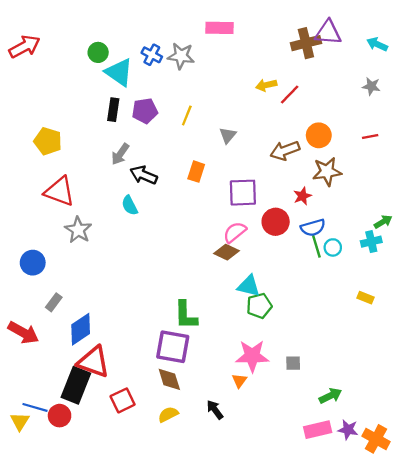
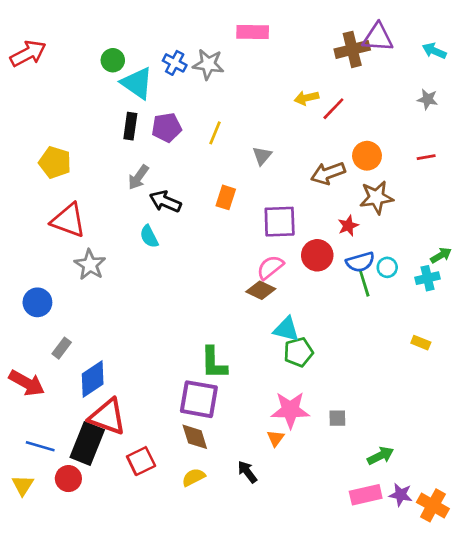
cyan circle: (333, 247) -> (387, 267), moved
blue line: (35, 407) -> (40, 446), moved

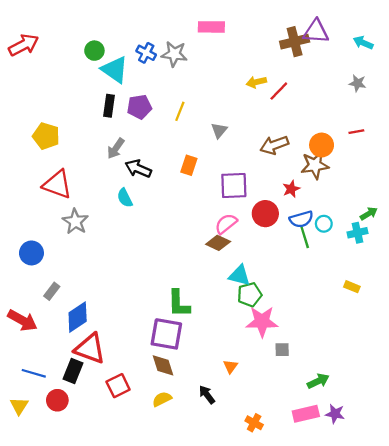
orange circle: (367, 156) -> (322, 145), moved
pink star: (290, 410) -> (262, 322), moved
black rectangle: (87, 444) -> (73, 371), size x0.7
orange cross: (433, 505) -> (254, 423), moved, size x0.7

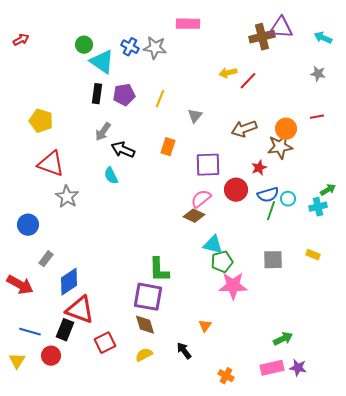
red arrow: (24, 45) -> (21, 40), size x0.6
green line: (305, 237) -> (271, 211), turned 36
gray square: (282, 350) -> (273, 260), moved, size x1.5

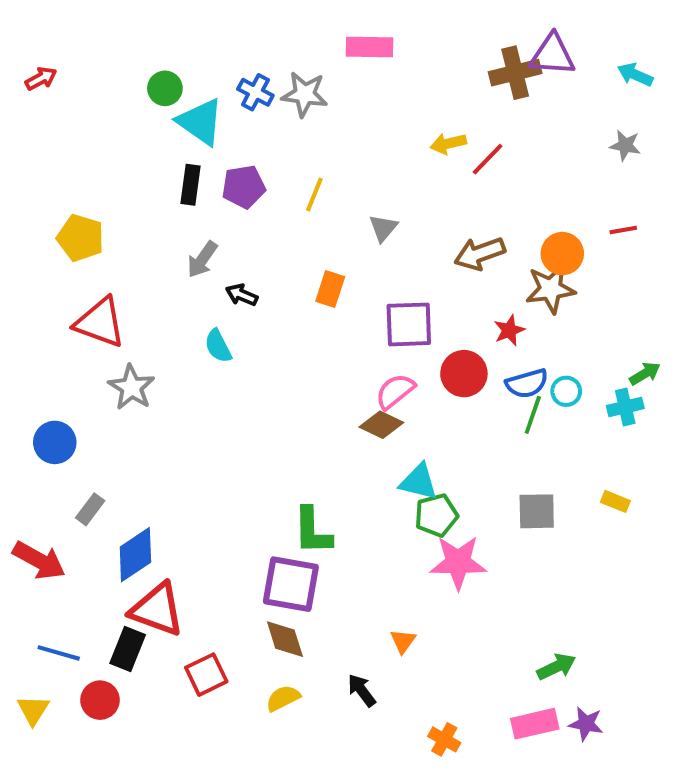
black arrow: (123, 150) -> (242, 295), size x0.7

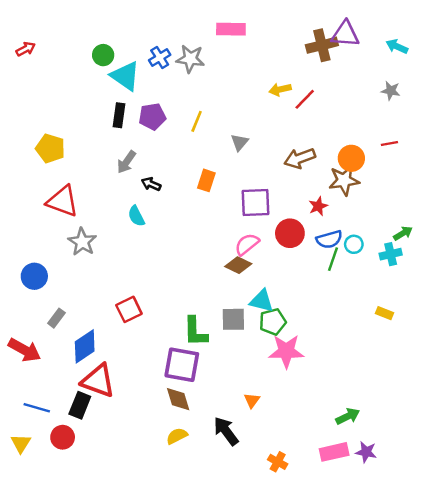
blue cross: (255, 92) -> (160, 58), turned 30
gray square: (537, 511) -> (233, 319), moved
red square: (206, 675) -> (129, 309), moved
black arrow: (362, 690) -> (226, 431), size x1.4

